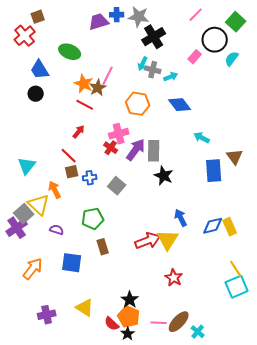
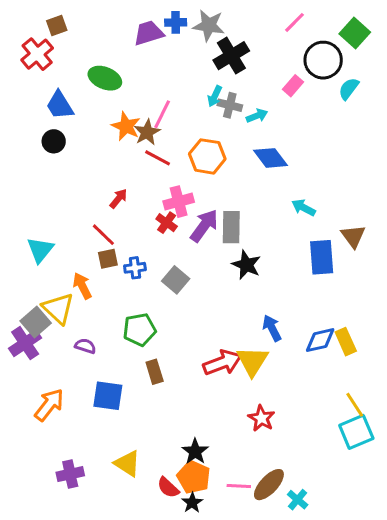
red line: (85, 105) -> (158, 158), moved

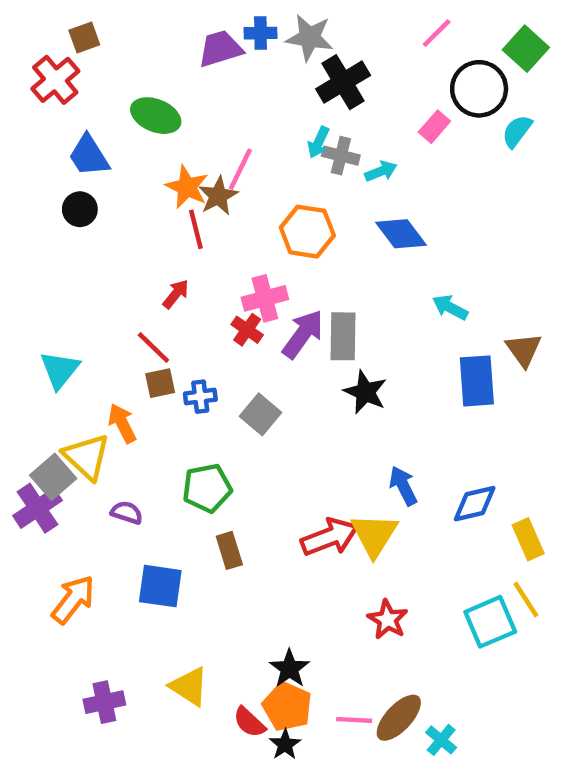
red line: (158, 158) -> (196, 229), moved, turned 48
yellow rectangle: (346, 342) -> (528, 539), moved
cyan square: (356, 432) -> (490, 622), moved

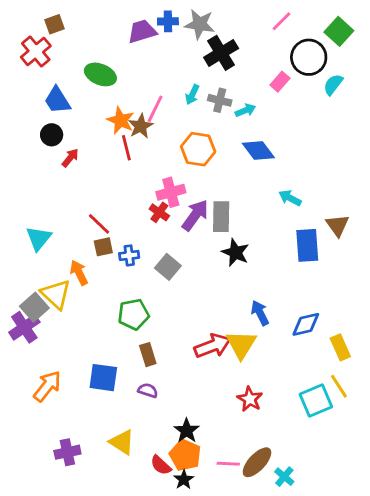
cyan arrow: (318, 142) -> (192, 95), moved
red arrow: (176, 294) -> (70, 158), moved
purple semicircle: (127, 513) -> (148, 390), moved

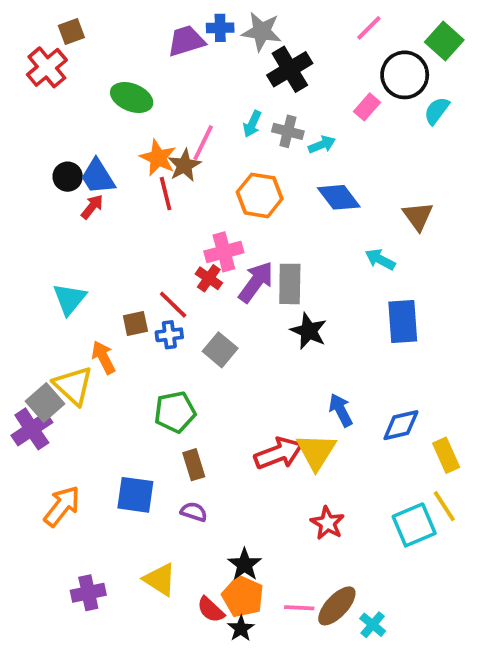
blue trapezoid: (57, 100) -> (98, 177), moved
red line: (99, 224) -> (173, 305), moved
brown triangle: (337, 225) -> (418, 216), moved
cyan triangle: (39, 238) -> (69, 299), moved

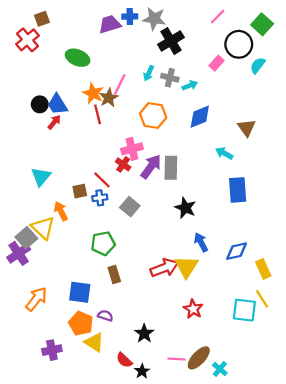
blue diamond: (339, 197) -> (200, 117), turned -75
black star: (309, 331) -> (185, 208), moved
purple semicircle: (194, 512) -> (105, 316), moved
cyan square: (414, 525) -> (244, 310), turned 30
orange pentagon: (243, 596) -> (81, 323), moved

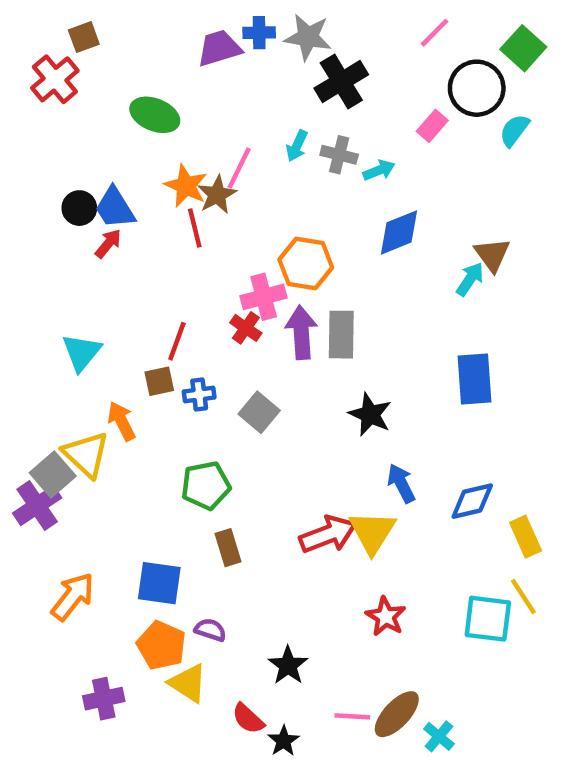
orange hexagon: (153, 115) -> (306, 264), moved
cyan arrow: (224, 153) -> (470, 279), moved, turned 96
purple arrow: (151, 167) -> (301, 332), turned -40
red line: (102, 180) -> (177, 341), moved, turned 66

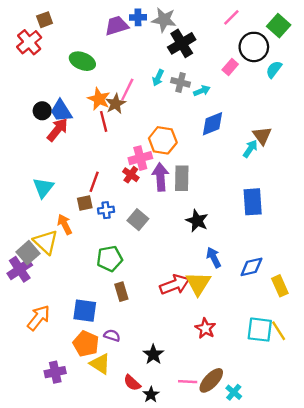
red arrow: (108, 244) -> (58, 130), size x1.5
yellow line: (523, 597) -> (279, 331), moved

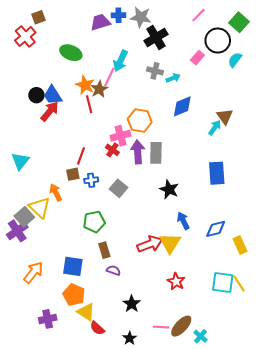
cyan arrow: (158, 78) -> (120, 61), moved, size x1.5
cyan triangle: (43, 188) -> (20, 161), moved
purple semicircle: (112, 335) -> (113, 270), moved
red semicircle: (132, 383) -> (97, 328), moved

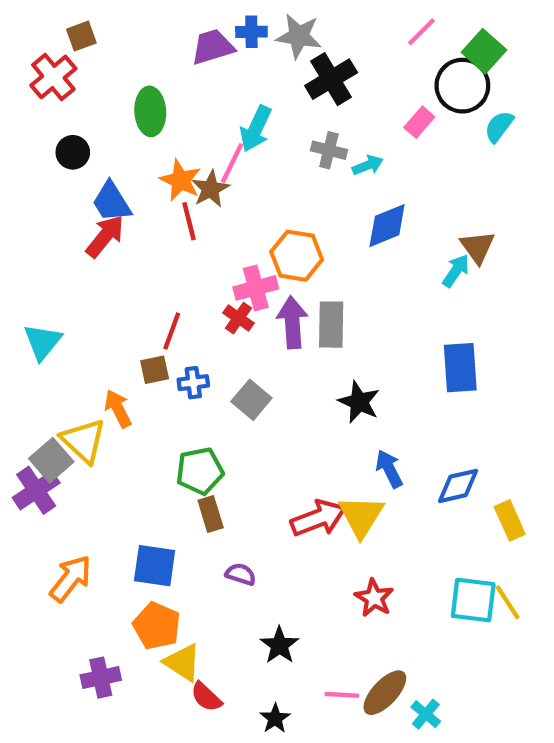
green square: (239, 22) -> (484, 51), moved
green ellipse: (71, 53) -> (150, 111), turned 65
black circle: (36, 95) -> (73, 152), moved
brown rectangle: (104, 250) -> (211, 514), moved

